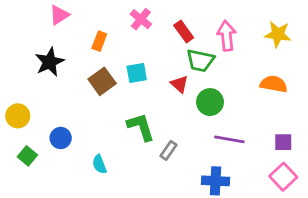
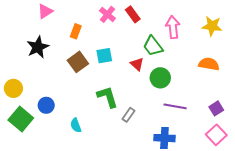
red rectangle: (184, 32) -> (133, 14), moved
green trapezoid: (200, 61) -> (153, 46), turned 40
purple square: (283, 142) -> (216, 108), turned -32
green square: (27, 156) -> (21, 119), size x1.6

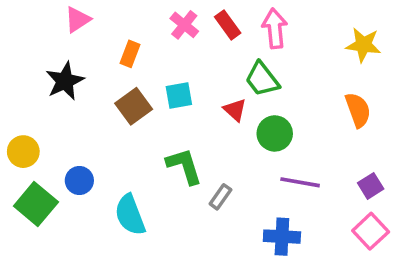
pink arrow: (173, 27) -> (275, 29), moved
orange semicircle: (209, 64) -> (358, 110), turned 60
cyan semicircle: (76, 125) -> (130, 215), size x1.6

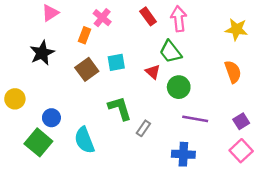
pink cross: (184, 25) -> (102, 18), moved
green square: (36, 204) -> (38, 142), moved

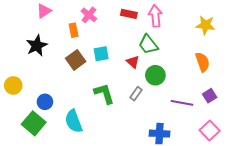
red rectangle: (148, 16) -> (129, 14), turned -42
orange rectangle: (84, 35) -> (74, 30), turned -32
purple line: (195, 119) -> (182, 103), moved
purple square: (241, 121) -> (210, 96), moved
gray rectangle: (143, 128) -> (136, 94), moved

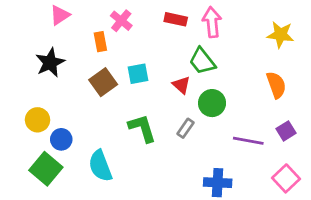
yellow circle: (13, 85) -> (38, 120), moved

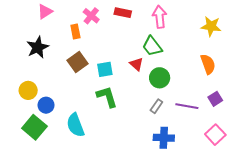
red rectangle: (176, 19) -> (123, 13), moved
cyan square: (138, 74) -> (105, 69), moved
gray rectangle: (185, 128) -> (156, 106), moved

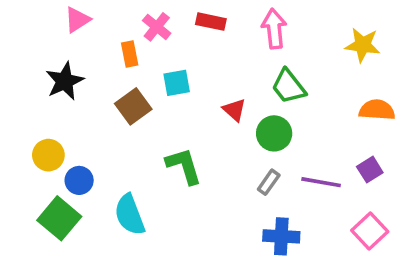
green trapezoid: (152, 46) -> (289, 87), moved
orange semicircle: (208, 64) -> (377, 110), moved, turned -66
cyan square: (105, 69) -> (177, 83), moved

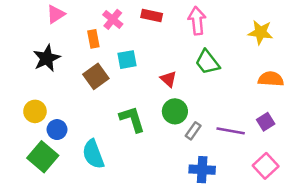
green circle: (274, 133) -> (175, 111), moved

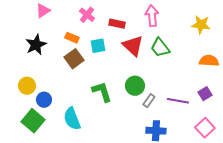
red rectangle: (152, 15) -> (117, 24), moved
orange rectangle: (93, 39) -> (72, 38), moved, turned -56
red triangle: (168, 79) -> (133, 46), moved, size x1.6

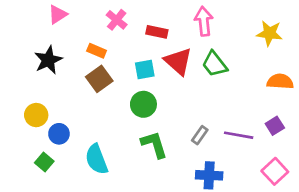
cyan square: (98, 46) -> (145, 69), moved
green circle: (135, 86) -> (143, 104), moved
green L-shape: (102, 92) -> (154, 145), moved
green square: (33, 121) -> (44, 162), size x0.6

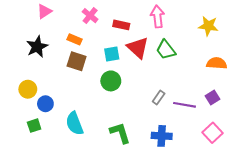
brown square: (99, 79) -> (77, 61), turned -36
gray rectangle: (200, 135) -> (159, 98), moved
green L-shape: (154, 145) -> (120, 133), moved
green square: (44, 162) -> (34, 126), turned 32

